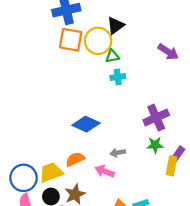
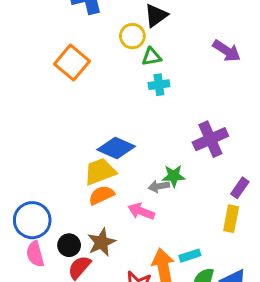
orange square: (71, 40) -> (72, 63), moved, turned 30
yellow circle: (98, 41) -> (132, 36), size x0.7
green star: (155, 145) -> (174, 176), moved
yellow rectangle: (171, 166) -> (231, 219), moved
yellow trapezoid: (51, 172) -> (100, 172), moved

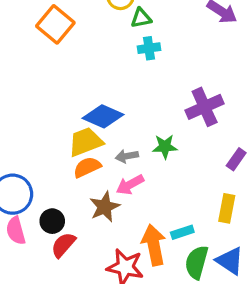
gray arrow: (159, 186) -> (127, 156), moved
pink arrow: (141, 211) -> (130, 185), turned -50
yellow rectangle: (231, 219) -> (227, 208), moved
brown star: (101, 242) -> (105, 207), moved

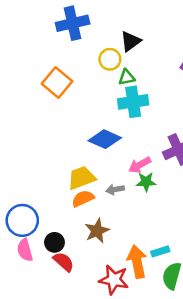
cyan cross: (149, 48) -> (133, 102), size x1.6
blue diamond: (103, 116) -> (105, 139), moved
pink arrow: (130, 185) -> (140, 165), moved
red semicircle: (63, 245) -> (64, 262), turned 90

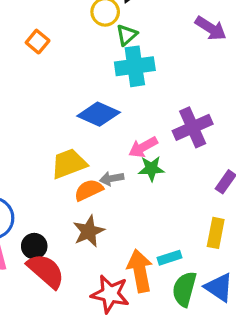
green triangle: (127, 77) -> (127, 35), turned -30
orange square: (57, 83) -> (38, 42), size x0.6
orange semicircle: (83, 199) -> (89, 190), moved
red semicircle: (64, 262) -> (46, 271), size x1.4

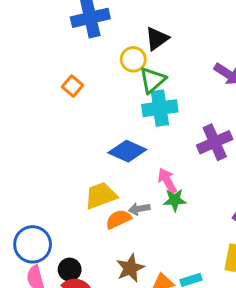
green triangle: (127, 35) -> (152, 80), size x1.4
purple cross: (193, 127) -> (215, 142), moved
pink arrow: (143, 147) -> (167, 181), turned 90
brown star: (89, 231) -> (130, 268), moved

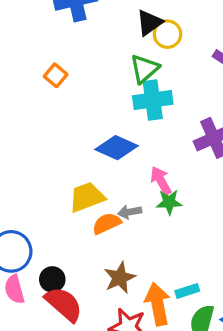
yellow circle: (133, 59) -> (167, 34), moved

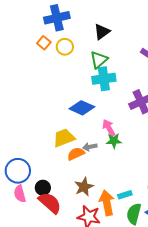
yellow circle: (167, 34) -> (65, 47), moved
orange square: (56, 75) -> (44, 43), moved

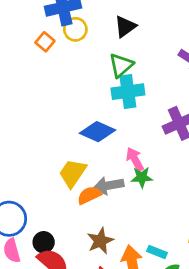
yellow circle: (65, 47) -> (75, 29), moved
yellow trapezoid: (64, 138) -> (73, 173), turned -35
gray arrow: (90, 147) -> (109, 186), size x1.5
cyan rectangle: (125, 195) -> (157, 252), turned 40

